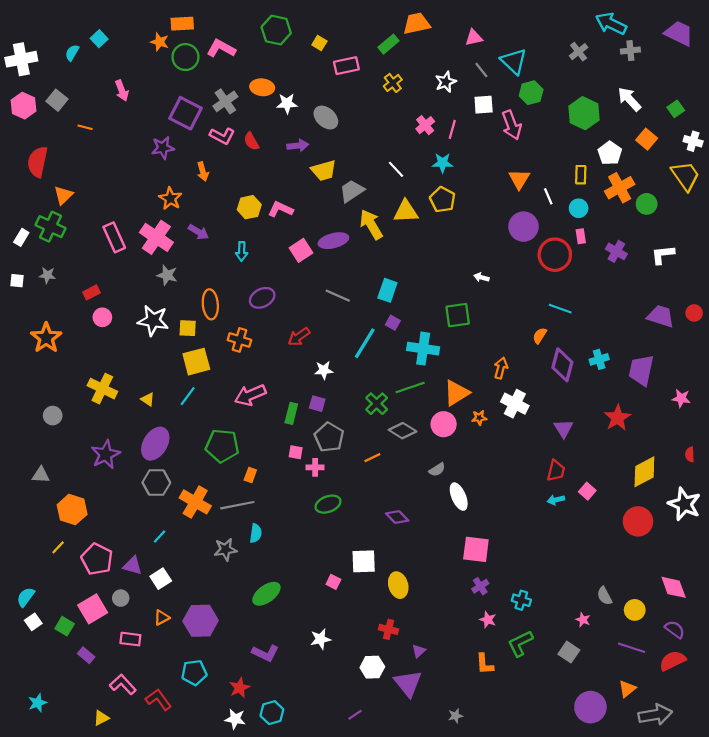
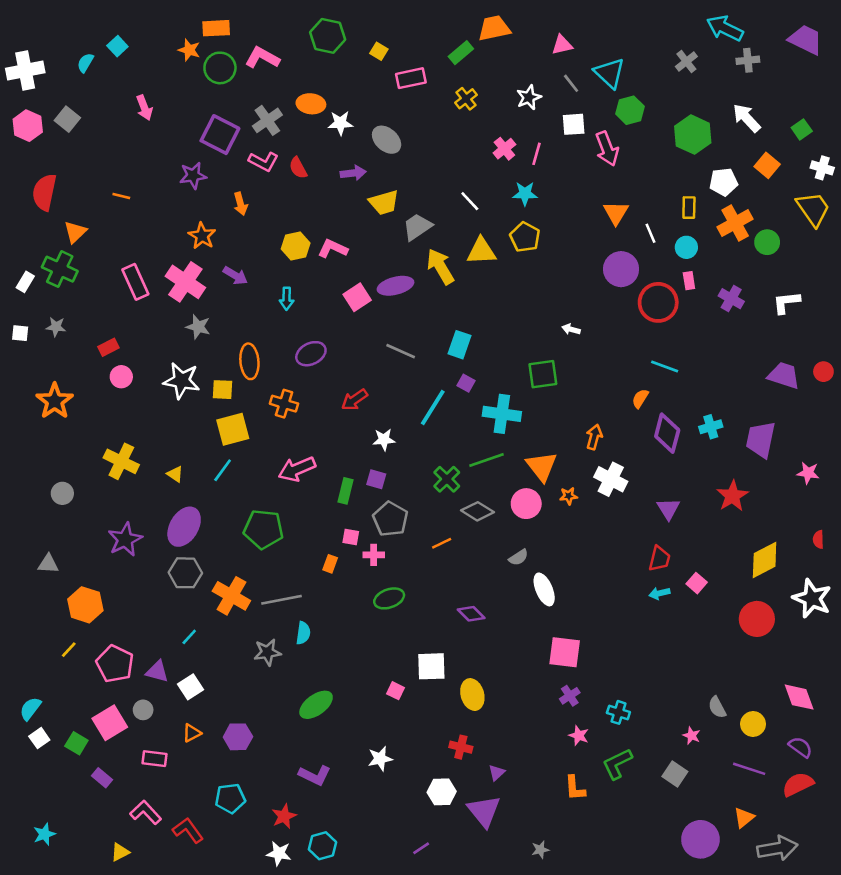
orange line: (85, 127) -> (121, 196), moved
white pentagon: (610, 153) -> (724, 182), turned 30
orange triangle: (457, 393) -> (542, 466), turned -36
orange rectangle: (250, 475) -> (330, 564), moved
purple hexagon: (201, 621) -> (238, 737), size x0.7

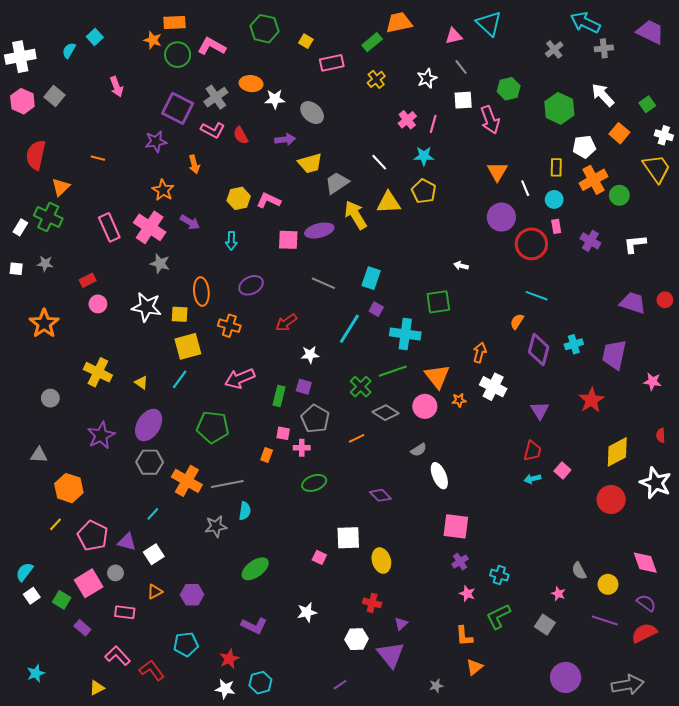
cyan triangle: (609, 73) -> (489, 24), moved
pink square: (357, 297) -> (288, 240), turned 35
orange triangle: (744, 818) -> (475, 667), moved

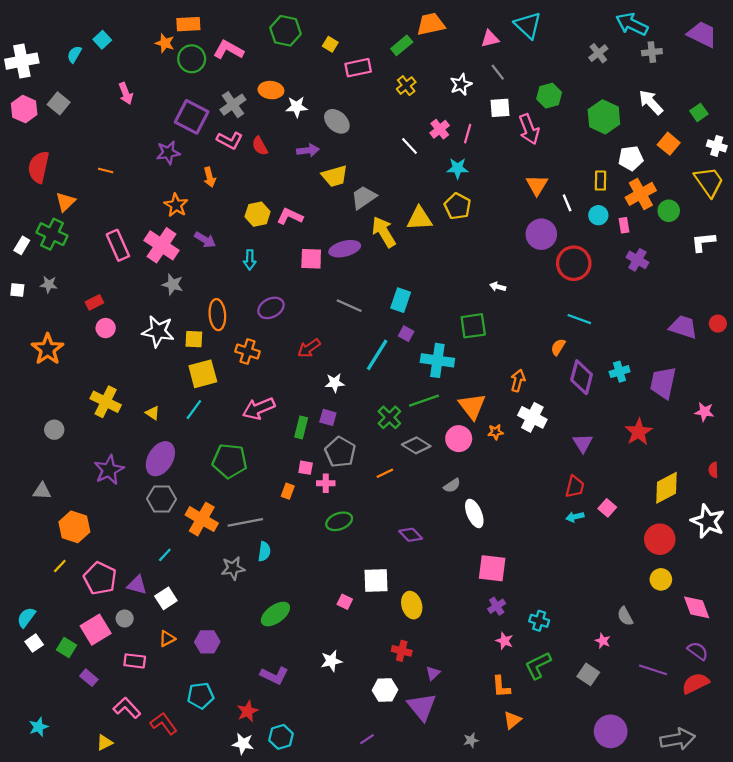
white line: (379, 162) -> (410, 146), moved
pink rectangle: (556, 226) -> (624, 225), moved
white L-shape: (635, 244) -> (703, 242), moved
yellow circle: (608, 584) -> (661, 579), moved

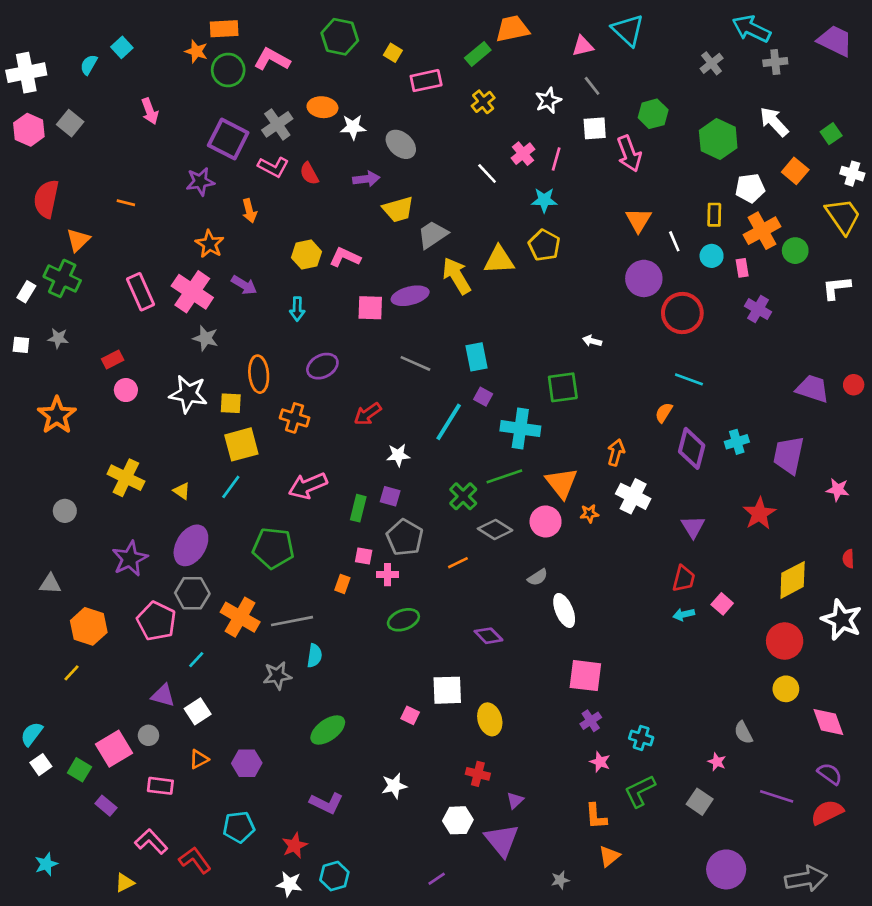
cyan rectangle: (401, 300) -> (476, 357), turned -30
pink pentagon: (100, 578) -> (156, 621), moved

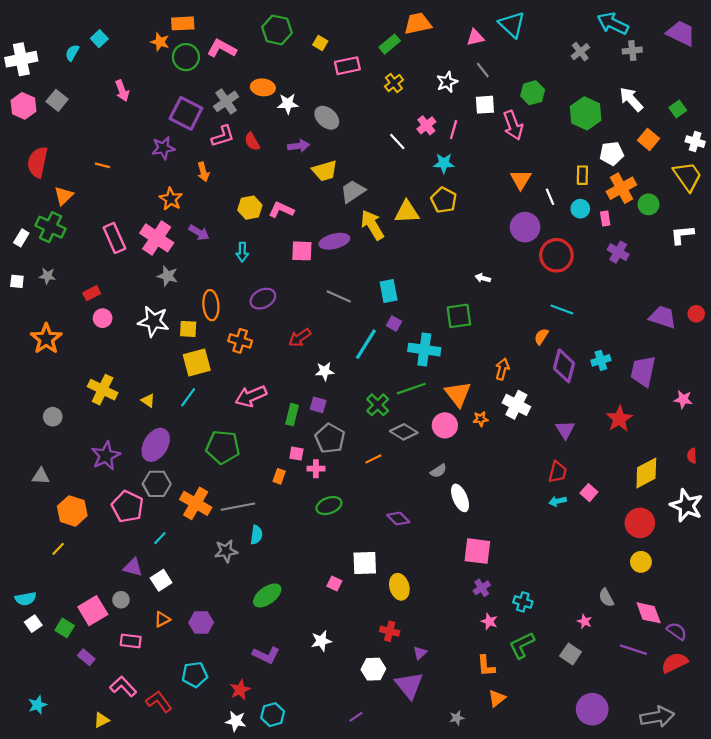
pink L-shape: (273, 167) -> (223, 136), turned -45
pink diamond: (828, 722) -> (649, 613), moved
cyan semicircle: (32, 734) -> (26, 599), turned -138

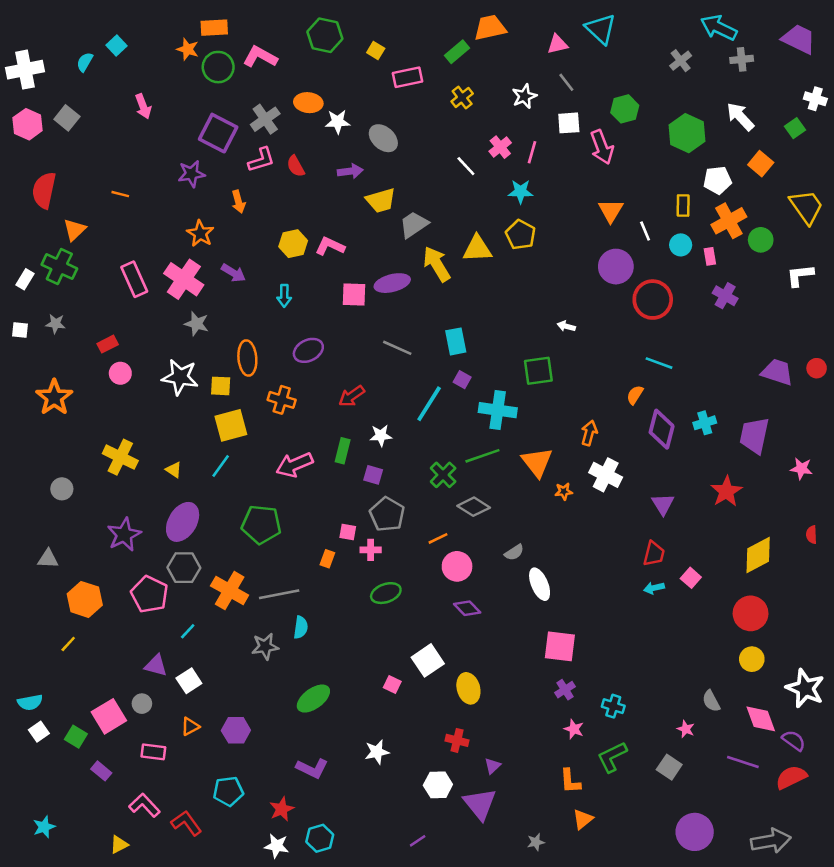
white cross: (695, 142) -> (815, 99), moved
green rectangle: (292, 415) -> (343, 451), moved
pink circle: (445, 425) -> (457, 566), moved
white star: (686, 506) -> (805, 688), moved
white square: (365, 563) -> (428, 660), turned -32

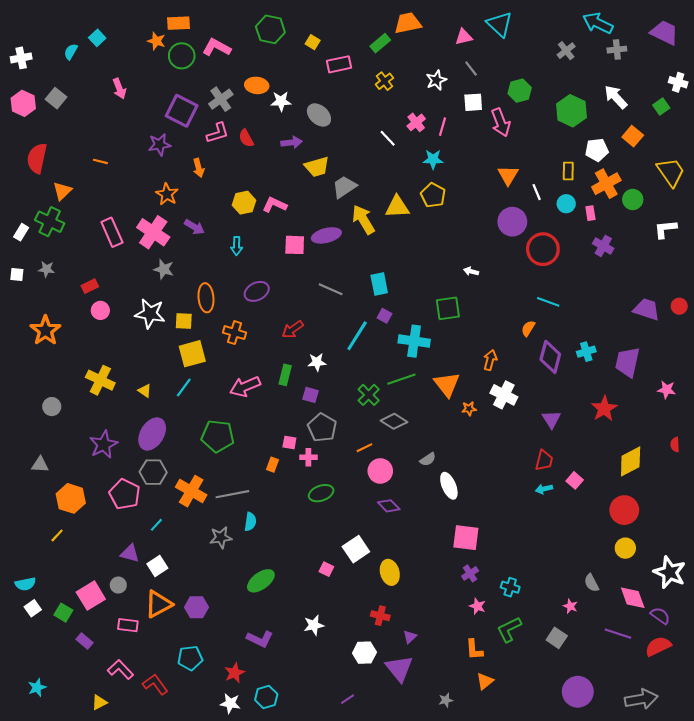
white cross: (25, 70) -> (21, 58), size x0.7
orange triangle: (190, 726) -> (158, 604), size x1.8

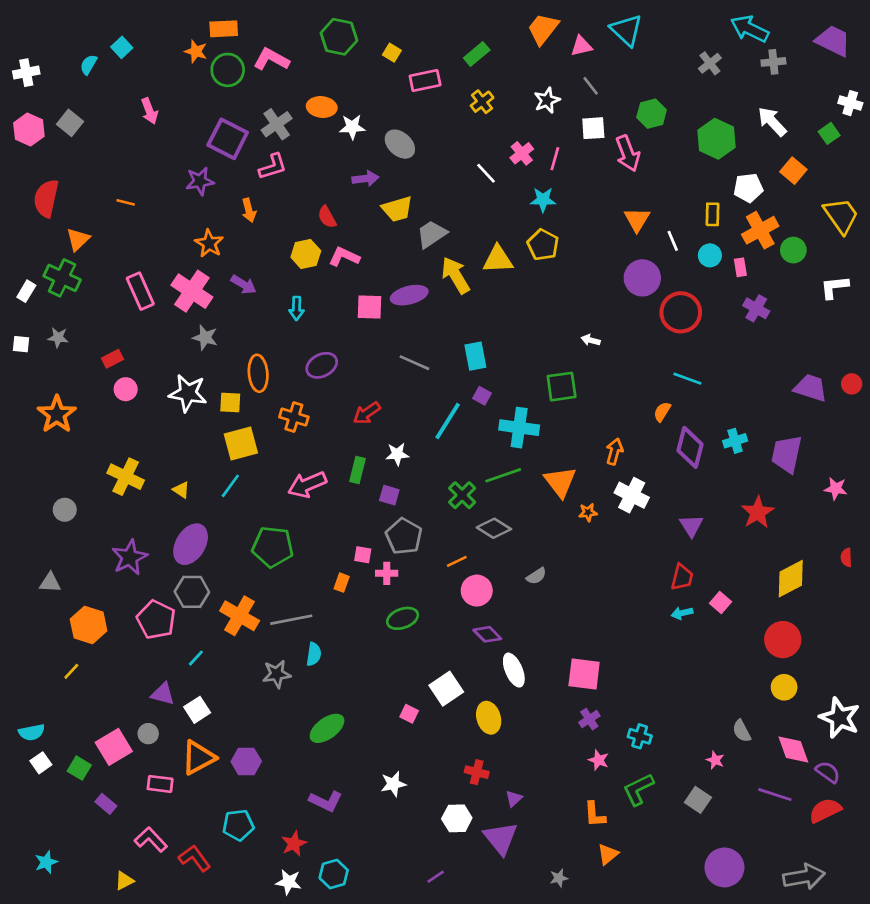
orange trapezoid: (408, 23) -> (543, 29), moved, turned -40
red semicircle: (246, 138) -> (327, 217), moved
white ellipse: (449, 486) -> (514, 670), moved

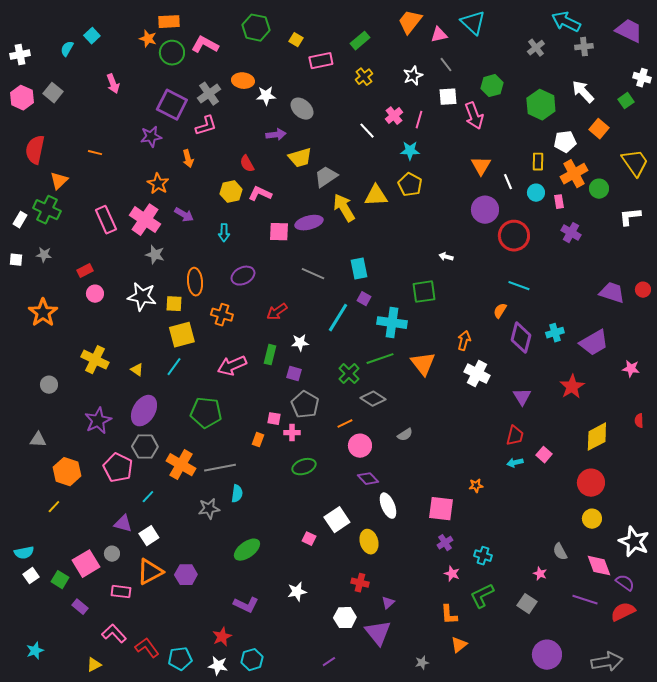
purple trapezoid: (787, 454) -> (594, 343), turned -132
orange star: (588, 512) -> (476, 486), moved
cyan pentagon: (238, 825) -> (180, 659), moved

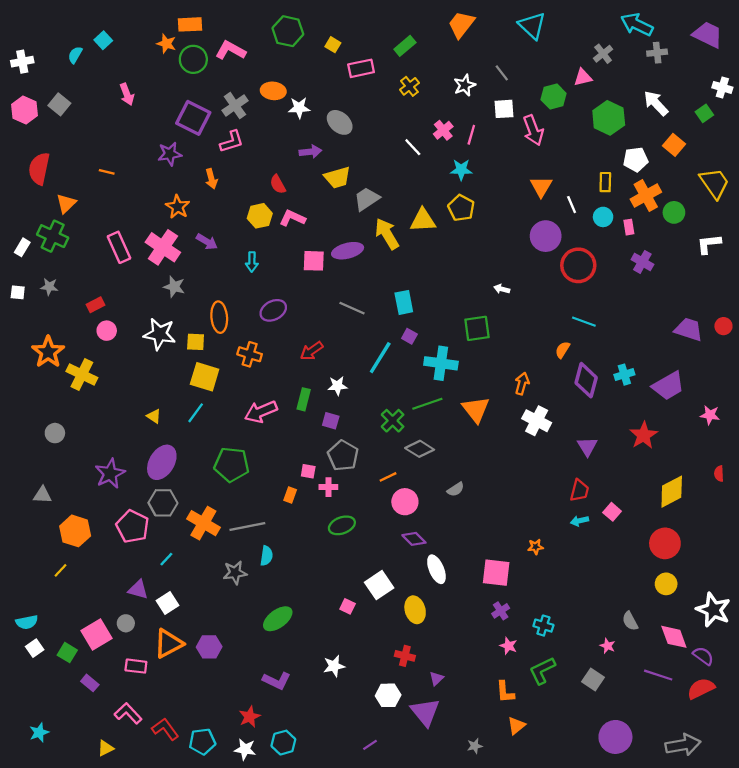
pink triangle: (439, 35) -> (583, 77), moved
yellow square: (182, 335) -> (205, 377), turned 32
yellow cross: (95, 360) -> (82, 375), moved

